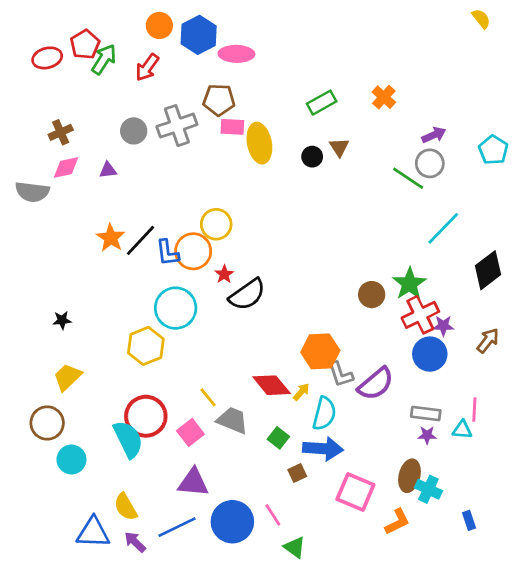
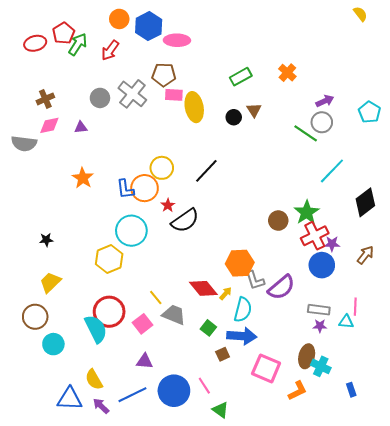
gray cross: (177, 126) -> (132, 94), turned -32
black line: (140, 240) -> (206, 171), moved
purple triangle: (193, 482) -> (145, 361), size x0.7

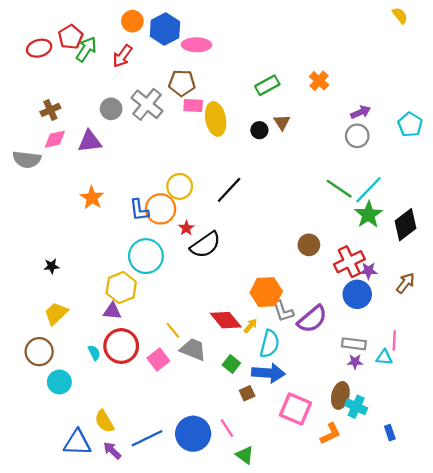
purple triangle: (81, 127) -> (90, 141), size x1.6
green line: (306, 133) -> (339, 189), moved
green star: (307, 212) -> (368, 215), moved
cyan semicircle: (96, 329) -> (94, 353), moved, size x0.5
purple triangle: (145, 361) -> (112, 311), moved

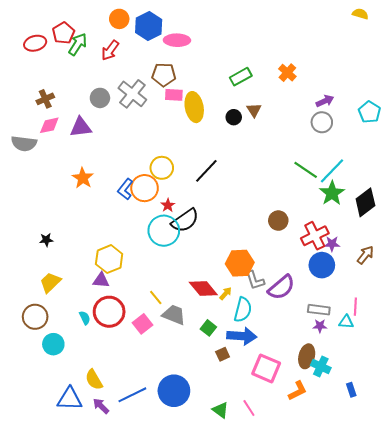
yellow semicircle: (400, 16) -> (360, 14), turned -35
blue L-shape: (139, 210) -> (125, 189), turned 45
cyan circle: (146, 256) -> (164, 231), moved
pink line: (227, 428) -> (249, 408), moved

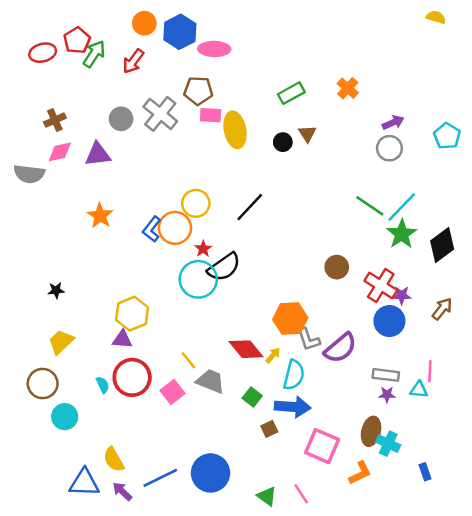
red cross: (315, 236) -> (381, 285), turned -32

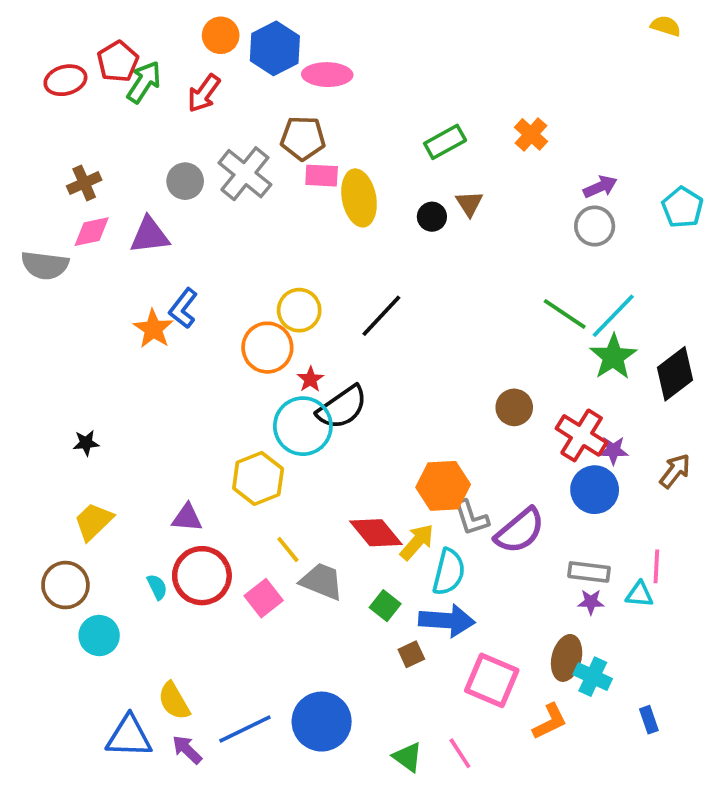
blue L-shape: (152, 229) -> (183, 308), moved
yellow hexagon: (132, 314) -> (258, 478), moved
yellow arrow: (273, 355) -> (417, 542), size x1.5

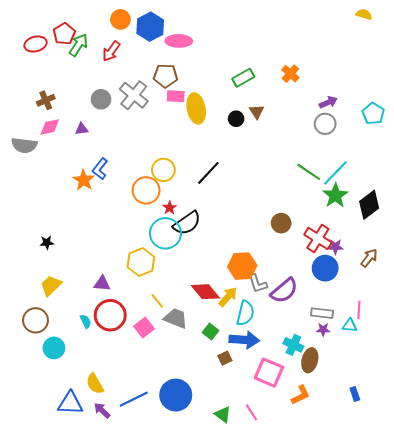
purple triangle: (150, 235) -> (82, 129), size x0.6
cyan cross: (593, 677) -> (293, 345), moved

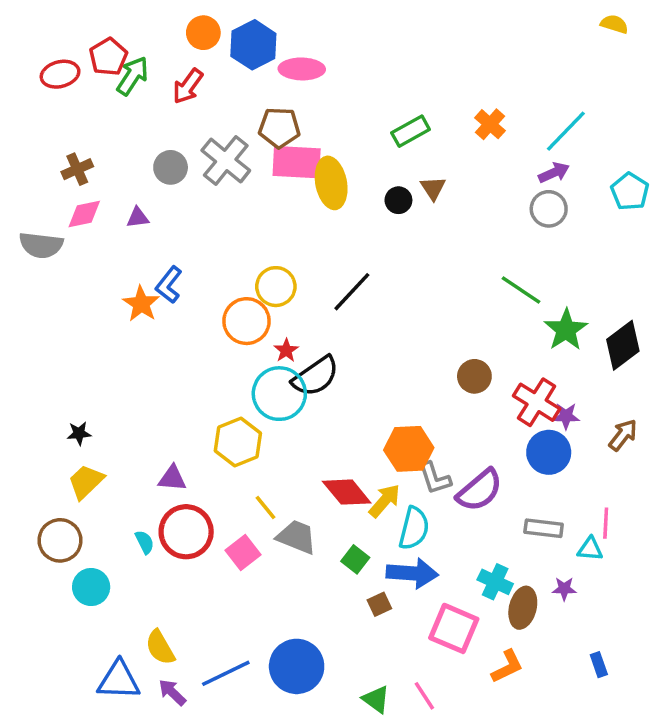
pink rectangle: (176, 96) -> (297, 162), size x1.6
cyan line: (335, 173) -> (566, 131), moved
black star: (47, 243) -> (79, 433), moved
purple star: (323, 330) -> (564, 589), moved

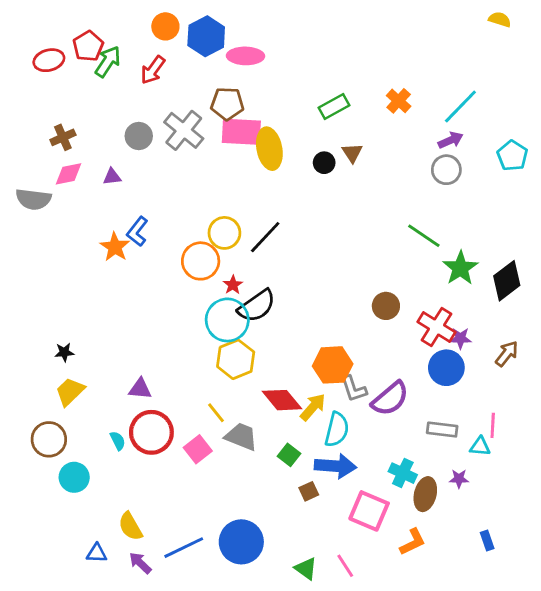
black line: (352, 292) -> (265, 237), moved
yellow hexagon: (238, 442) -> (236, 359), moved
blue triangle: (119, 680) -> (97, 553), size x0.6

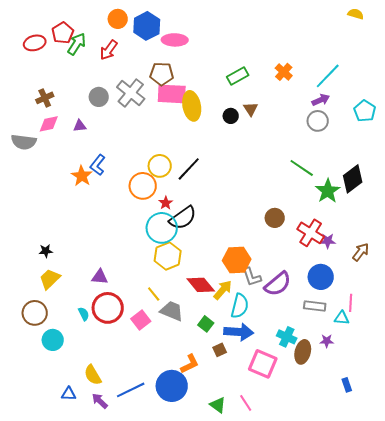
black diamond: (507, 281) -> (353, 179), moved
blue circle: (446, 368) -> (321, 277), moved
orange L-shape: (413, 542) -> (190, 364), moved

